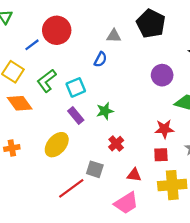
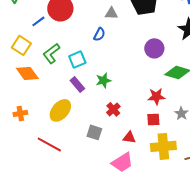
red line: (71, 188) -> (49, 144), moved, turned 65

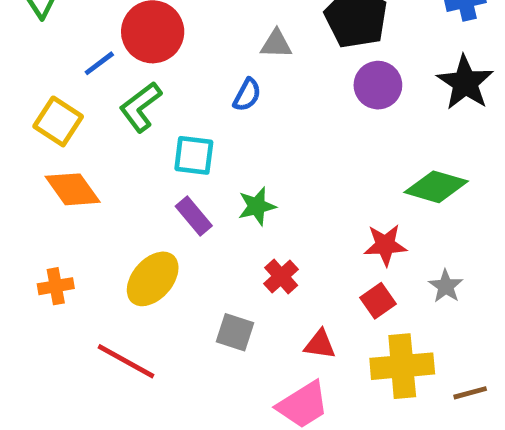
purple circle: (154, 48) -> (378, 85), moved
green L-shape: (51, 53) -> (141, 107), moved
cyan square: (77, 59) -> (194, 155), turned 30
red square: (153, 119) -> (378, 301), turned -32

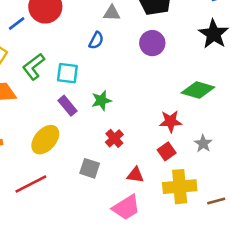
purple circle: (378, 85) -> (152, 43), moved
green L-shape: (141, 107) -> (34, 67), moved
red line: (126, 361) -> (31, 184), turned -56

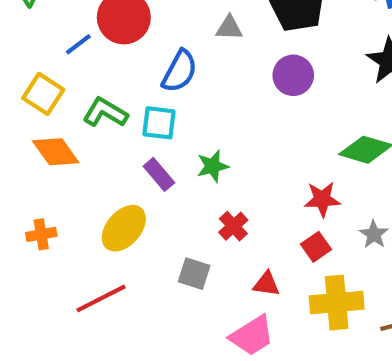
blue semicircle: (96, 40) -> (180, 71), moved, size x1.5
green L-shape: (34, 67) -> (105, 112), turned 68

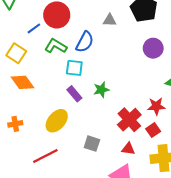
purple circle: (293, 75) -> (153, 48), moved
green L-shape: (105, 112) -> (56, 46), moved
red cross: (233, 226) -> (129, 120), moved, size x1.6

